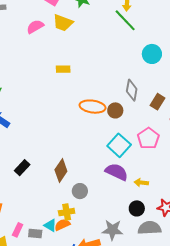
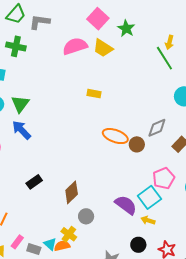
pink semicircle: (35, 27) -> (75, 46), size x1.4
gray diamond: (132, 90) -> (157, 128), turned 45
cyan square: (119, 145) -> (149, 197), moved
yellow cross: (67, 212) -> (69, 234), turned 35

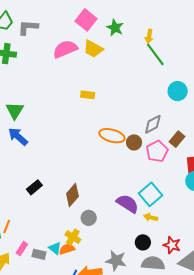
yellow arrow: (169, 42) -> (149, 36), moved
pink pentagon: (164, 178) -> (157, 151), moved

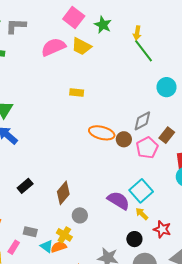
yellow arrow: (151, 217) -> (142, 214), turned 32
red star: (172, 245) -> (162, 229), moved
gray rectangle: (39, 254) -> (30, 232), moved

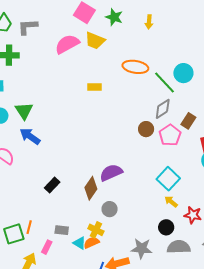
green line: (144, 51) -> (164, 82), moved
orange ellipse: (102, 133) -> (135, 67), moved
purple semicircle: (118, 200) -> (111, 173), moved, turned -50

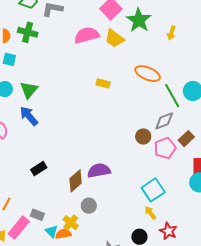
green star: (114, 17) -> (139, 20), size x1.4
pink rectangle: (47, 247) -> (19, 228), size x1.6

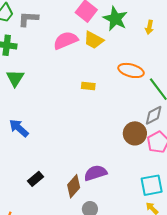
green triangle: (29, 90) -> (15, 78), moved
brown circle: (143, 136) -> (135, 133), size x1.5
cyan square: (153, 190) -> (152, 185), turned 30

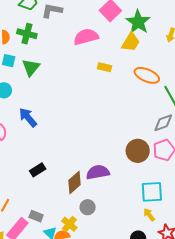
yellow trapezoid: (94, 40) -> (131, 42), moved, turned -95
yellow rectangle: (88, 86) -> (104, 67), moved
brown circle: (135, 133) -> (138, 151), moved

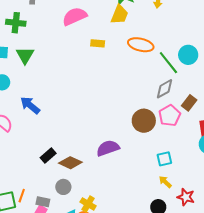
brown diamond: (74, 182) -> (70, 163), moved, turned 75
cyan square: (152, 192) -> (164, 159), size x0.7
gray circle: (88, 207) -> (63, 187), moved
gray rectangle: (36, 216) -> (43, 202), moved

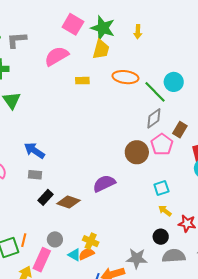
blue arrow: (30, 105) -> (34, 151), moved
gray circle: (63, 187) -> (55, 239), moved
gray rectangle: (43, 202) -> (35, 175), moved

